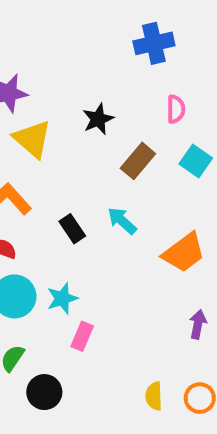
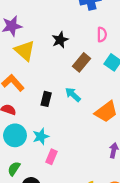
black rectangle: (72, 229) -> (46, 99), turned 48

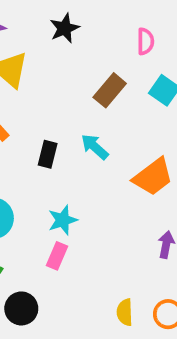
black star: (60, 40) -> (65, 28), moved
cyan star: (41, 136) -> (63, 220), moved

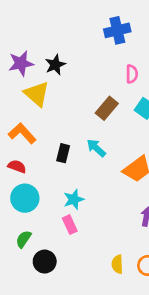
black star: (65, 28) -> (55, 65), moved
pink rectangle: (57, 256) -> (70, 225), turned -48

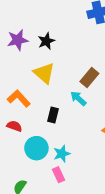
yellow triangle: (37, 94) -> (44, 73), moved
cyan arrow: (96, 148) -> (78, 98), moved
cyan circle: (25, 198) -> (36, 148), moved

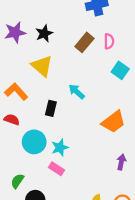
brown rectangle: (89, 78) -> (84, 42), moved
pink rectangle: (59, 175) -> (56, 169), turned -32

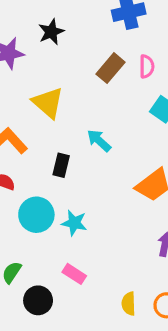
black star: (44, 33) -> (51, 32), moved
cyan star: (60, 147) -> (74, 223), turned 30
pink rectangle: (56, 169) -> (74, 274), moved

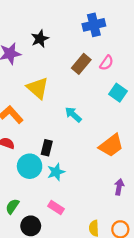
pink semicircle: (147, 66) -> (107, 63), turned 35
black rectangle: (61, 165) -> (47, 148), moved
cyan star: (74, 223) -> (56, 172), turned -30

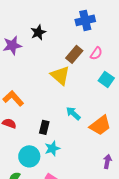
yellow triangle: (38, 88) -> (60, 75), moved
cyan arrow: (73, 114) -> (73, 113), moved
cyan circle: (30, 166) -> (29, 156), moved

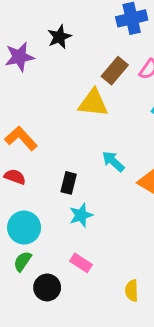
yellow triangle: (60, 75) -> (93, 103), turned -35
cyan circle: (29, 156) -> (24, 228), moved

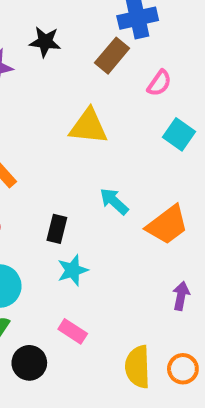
black star: (59, 37) -> (45, 42), turned 30
brown rectangle: (115, 71) -> (112, 56), moved
yellow semicircle: (132, 291) -> (138, 367), size x1.5

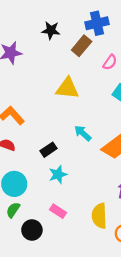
black star: (45, 42) -> (51, 30), moved
black rectangle: (57, 229) -> (48, 150), turned 42
yellow semicircle: (138, 367) -> (99, 216), moved

